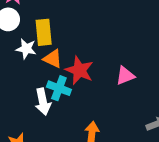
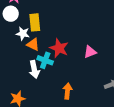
orange triangle: (53, 59) -> (33, 44), moved

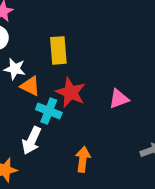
yellow rectangle: (35, 22) -> (58, 50), moved
white arrow: (34, 69) -> (32, 140), moved, turned 36

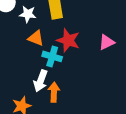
white star: (15, 69) -> (28, 14), moved
orange arrow: (83, 159) -> (54, 92), moved

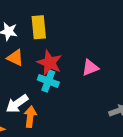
cyan cross: (52, 56) -> (48, 81), moved
white arrow: (41, 81) -> (17, 104), turned 30

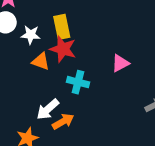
red star: (49, 63) -> (63, 49), moved
orange arrow: (30, 117) -> (63, 121), turned 60

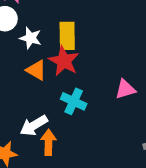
orange arrow: (63, 121) -> (48, 142), turned -70

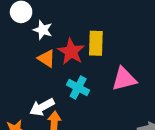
yellow rectangle: (67, 36) -> (96, 43), moved
pink triangle: (125, 89) -> (124, 79), size x1.4

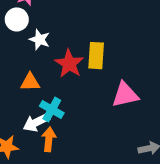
orange triangle: (46, 58) -> (30, 82), moved, turned -36
cyan cross: (78, 88) -> (52, 109), moved

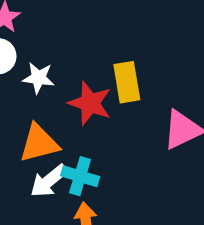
orange triangle: (30, 82) -> (39, 143), size x1.4
white arrow: (36, 122) -> (49, 181), moved

